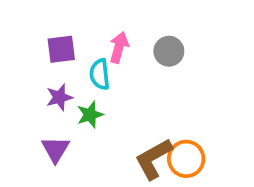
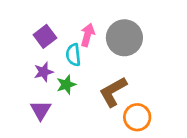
purple square: (61, 49) -> (45, 36), turned -30
gray circle: (169, 51) -> (124, 38), size x1.6
brown L-shape: (153, 159) -> (113, 92), moved

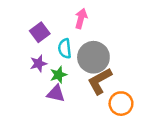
pink arrow: (88, 35) -> (81, 18), moved
gray circle: (124, 38) -> (93, 57), moved
purple triangle: (41, 110) -> (56, 94), moved, turned -48

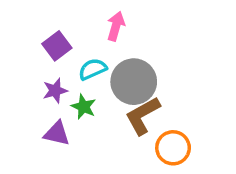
cyan semicircle: (65, 48) -> (93, 69), turned 72
green star: (58, 75) -> (84, 107), turned -30
purple triangle: (56, 94) -> (57, 133), moved

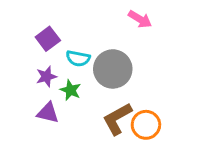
pink arrow: (116, 26) -> (140, 19), moved, turned 105
cyan semicircle: (93, 69) -> (78, 58), turned -145
brown L-shape: (143, 116) -> (117, 119), moved

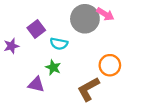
gray circle: (113, 69) -> (85, 19), moved
purple star: (46, 77) -> (11, 46), moved
orange circle: (146, 125) -> (110, 65), moved

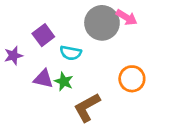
purple triangle: (36, 84) -> (43, 79), moved
brown L-shape: (88, 89) -> (87, 107), moved

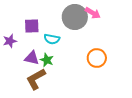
purple square: (43, 35) -> (32, 26), turned 35
brown L-shape: (87, 107) -> (36, 79), moved

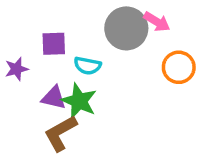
orange circle: (97, 58) -> (179, 67), moved
green star: (47, 60) -> (79, 101), size x1.5

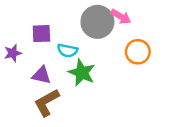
green star: (79, 101) -> (82, 73), moved

